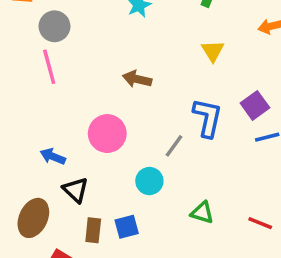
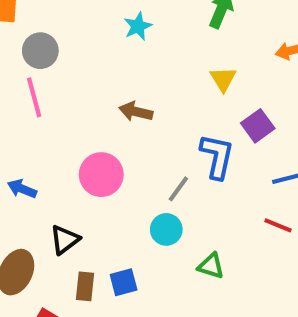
purple square: (255, 105) -> (258, 126), moved
blue arrow: (53, 156) -> (22, 189), moved
cyan circle: (149, 181) -> (166, 229), moved
black triangle: (76, 190) -> (65, 240), turned 40
red line: (260, 223) -> (278, 225), moved

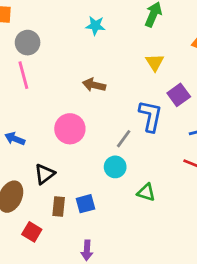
cyan star: (138, 26) -> (95, 26), turned 30

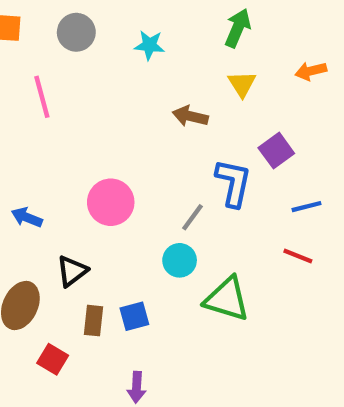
gray circle: (28, 43) -> (76, 32), moved
yellow triangle: (155, 62) -> (242, 84), moved
pink line: (23, 75) -> (42, 97), moved
brown arrow: (94, 85) -> (190, 116), moved
green triangle: (146, 192) -> (227, 299), size x1.6

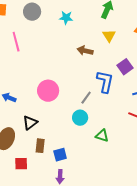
green triangle: (227, 299) -> (102, 136), size x0.6
blue square: (134, 316) -> (60, 155), moved
red square: (53, 359) -> (21, 164), turned -32

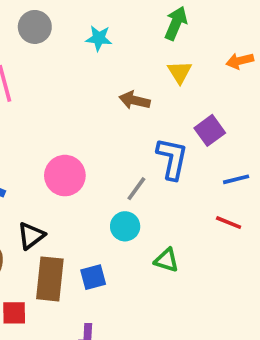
brown rectangle: (40, 146) -> (50, 279), size x1.6
blue square: (60, 155) -> (93, 277), moved

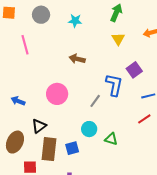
brown arrow: (134, 100) -> (77, 59), moved
red line: (229, 223) -> (144, 119), turned -56
cyan circle: (125, 226) -> (89, 129), moved

